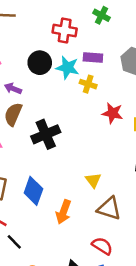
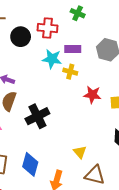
black circle: (40, 63) -> (21, 37), moved

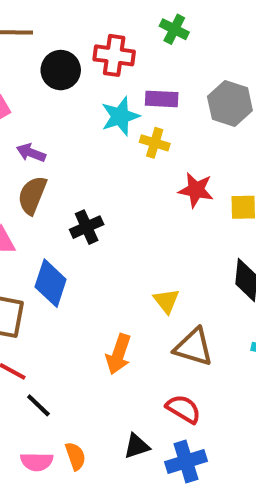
cyan star: (52, 59) -> (120, 116), turned -30
black cross: (37, 116) -> (87, 227), size x0.7
blue diamond: (30, 164) -> (51, 283), moved

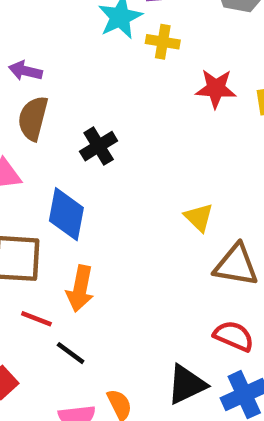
orange arrow: (118, 354) -> (80, 289), moved
black triangle: (137, 446) -> (187, 385), size x1.4

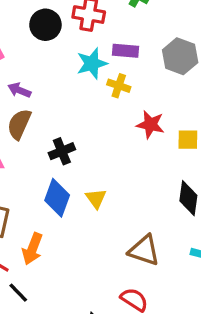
blue diamond: (66, 214) -> (57, 198), moved
yellow triangle: (199, 217) -> (96, 198), moved

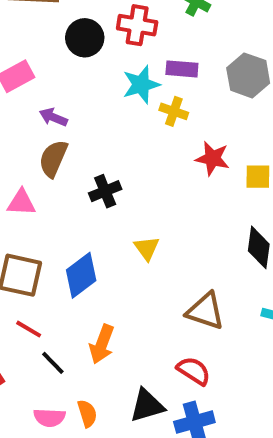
blue diamond: (57, 198) -> (81, 275), moved, turned 33
orange arrow: (32, 249) -> (102, 344), moved

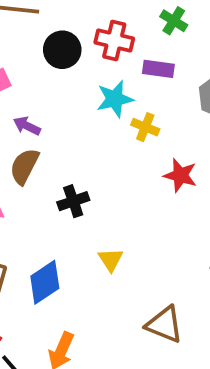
purple rectangle: (182, 69) -> (158, 69), moved

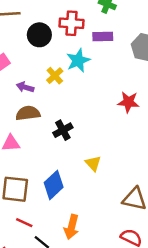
yellow cross: (145, 127) -> (55, 76), moved, turned 35
brown semicircle: (24, 166) -> (28, 113), turned 65

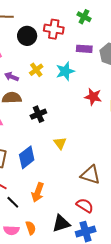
purple rectangle: (103, 37) -> (84, 49), moved
cyan star: (78, 60) -> (65, 71), moved

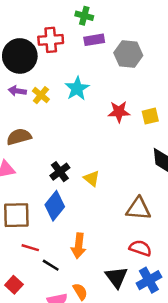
black circle: (27, 36) -> (20, 56), size x1.4
purple rectangle: (84, 49) -> (94, 40), moved
purple arrow: (12, 77) -> (17, 91), moved
black cross: (38, 114) -> (60, 172), moved
black triangle: (61, 223) -> (116, 277), turned -36

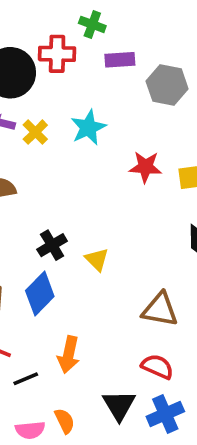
green cross: (84, 16) -> (92, 24), moved
black line: (51, 265) -> (26, 379), turned -60

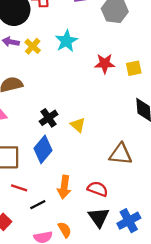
red semicircle: (157, 367) -> (98, 189), moved

